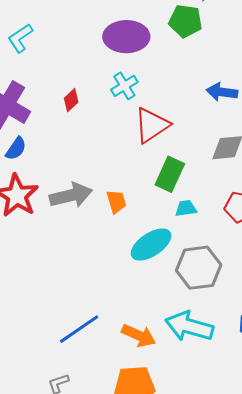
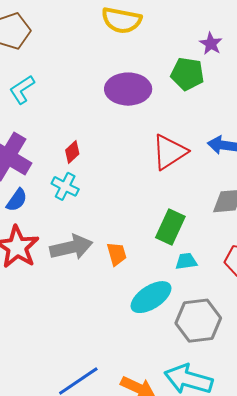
cyan cross: (124, 86) -> (65, 186), moved, turned -32
red triangle: (152, 125) -> (169, 152), moved

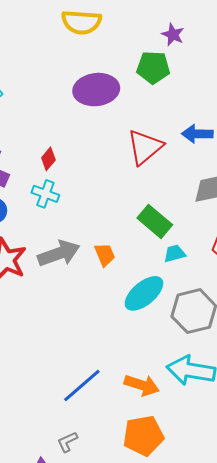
green rectangle: (170, 227) -> (155, 221), turned -68

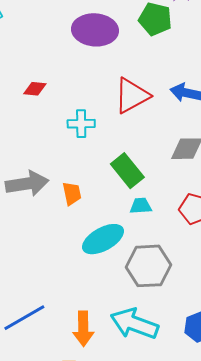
red diamond: (48, 159) -> (35, 89), turned 45
cyan cross: (45, 194) -> (81, 124), moved, turned -32
orange arrow: (142, 385) -> (83, 329), turned 60

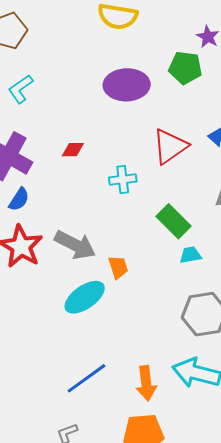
gray arrow: (27, 184) -> (75, 245), turned 42
orange trapezoid: (72, 193) -> (118, 267), moved
cyan ellipse: (103, 239) -> (85, 297), moved

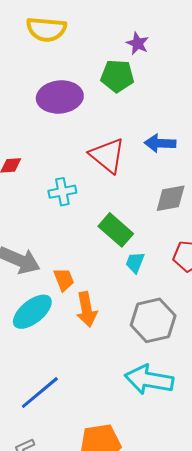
red triangle: (170, 146) -> (107, 155), turned -42
cyan trapezoid: (190, 255) -> (135, 262), turned -55
orange arrow: (146, 383) -> (87, 309), moved

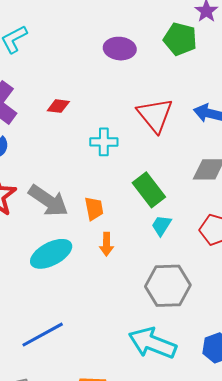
purple ellipse: (60, 97) -> (120, 49), size x0.7
orange trapezoid: (64, 280) -> (94, 209), moved
orange arrow: (87, 309) -> (107, 244), moved, size x0.7

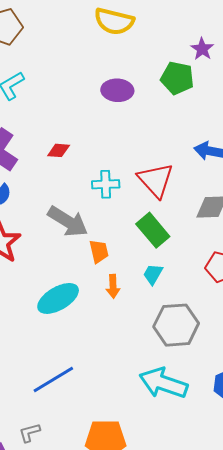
red triangle: (155, 115) -> (156, 180), moved
gray arrow: (48, 201) -> (68, 221), moved
cyan trapezoid: (161, 225) -> (153, 274), moved

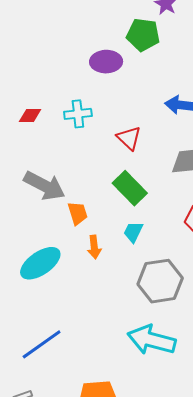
purple ellipse: (117, 90) -> (106, 62), moved
red triangle: (156, 180) -> (129, 138), size x0.7
cyan cross: (106, 184) -> (78, 114), moved

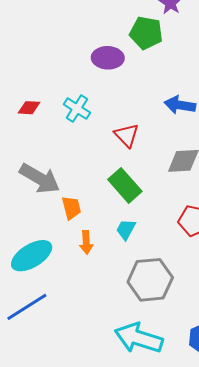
cyan cross: (78, 114) -> (77, 109), turned 36
blue line: (42, 344) -> (27, 307), moved

